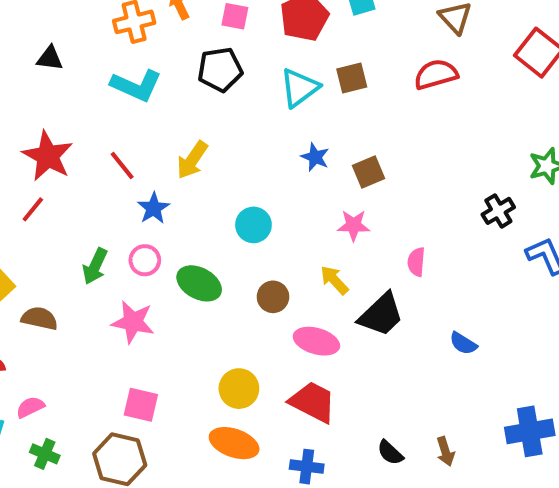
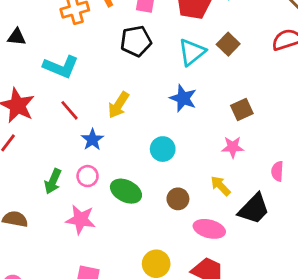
brown square: (352, 78) -> (228, 44), turned -30
cyan L-shape: (136, 86) -> (61, 67), moved
blue star: (315, 157) -> (183, 98), moved, size x1.4

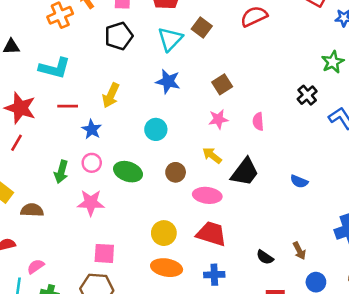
red line: (70, 110) -> (68, 106), turned -42
pink semicircle: (277, 171) -> (258, 121), moved

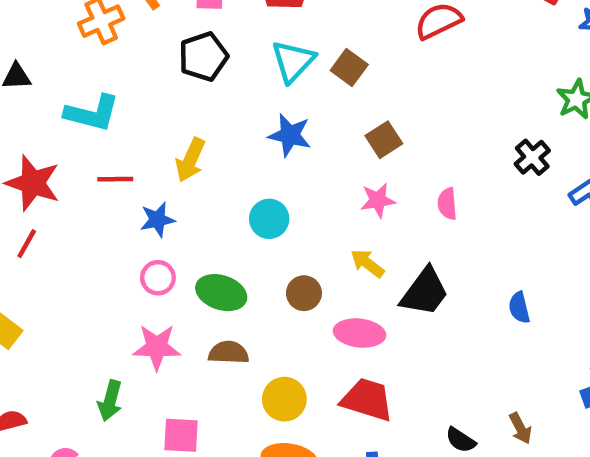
brown square: (202, 27) -> (349, 68), moved
blue star: (92, 129) -> (157, 220), turned 30
green arrow: (61, 172) -> (110, 401), moved
blue semicircle: (299, 181) -> (519, 308), turned 54
brown semicircle: (32, 210) -> (229, 353), moved

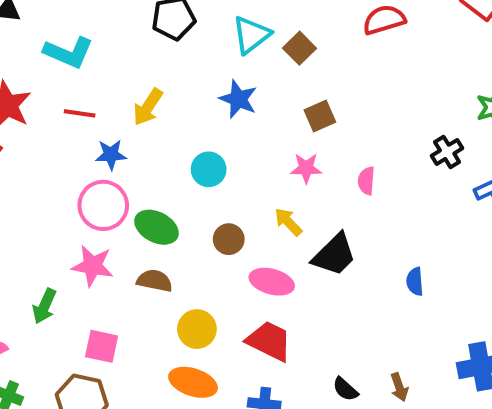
pink circle: (158, 278) -> (103, 205), size x1.6

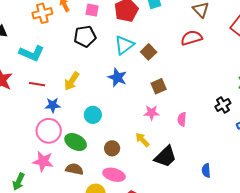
cyan circle: (209, 169) -> (93, 115), moved
pink ellipse: (272, 282) -> (114, 175), moved

